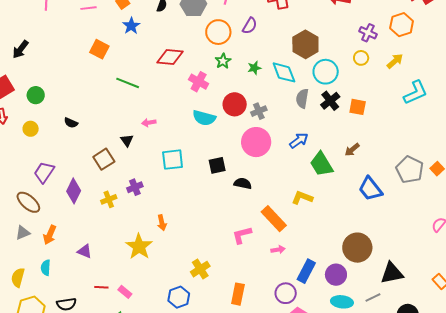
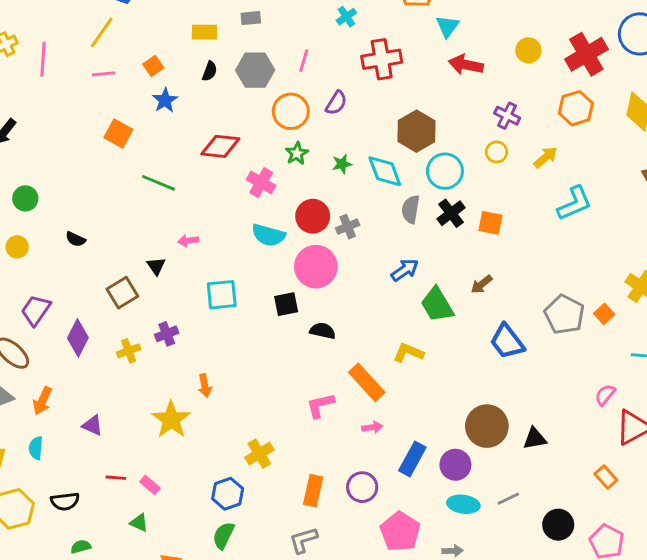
orange hexagon: (402, 25) -> (576, 108), moved
pink circle: (256, 142) -> (316, 267), moved
black triangle: (392, 273) -> (535, 439), moved, size x0.7
purple circle: (286, 293) -> (362, 487), moved

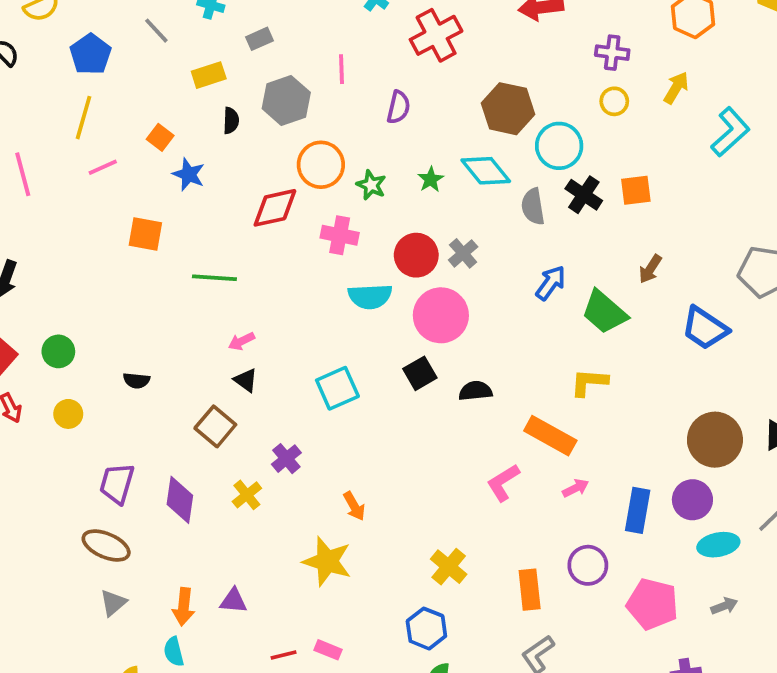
orange circle: (291, 111) -> (321, 165), moved
pink arrow: (188, 241) -> (241, 341), moved
orange arrow: (42, 401) -> (184, 607), moved

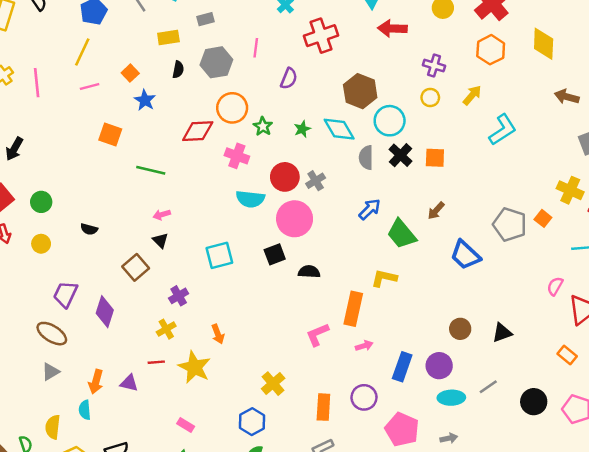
orange rectangle: (550, 436) -> (353, 309), turned 64
brown circle: (715, 440) -> (460, 329), size x0.6
yellow cross: (247, 495) -> (166, 329), moved
red line: (284, 655) -> (156, 362), moved

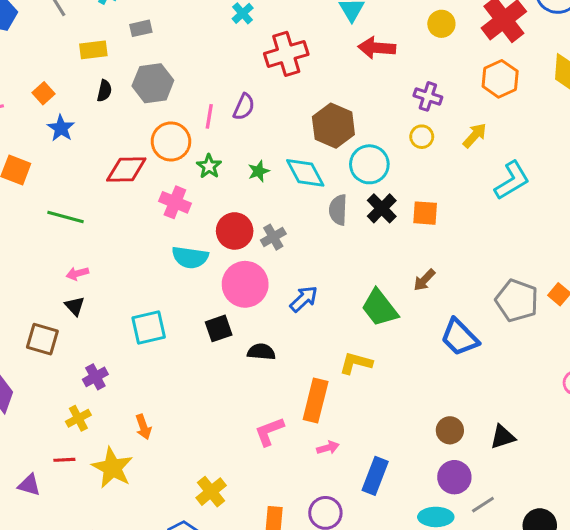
pink line: (256, 48) -> (209, 116), moved
blue arrow: (370, 209) -> (304, 299), moved
brown square: (136, 267) -> (42, 339), turned -35
purple circle: (439, 366) -> (454, 477), moved

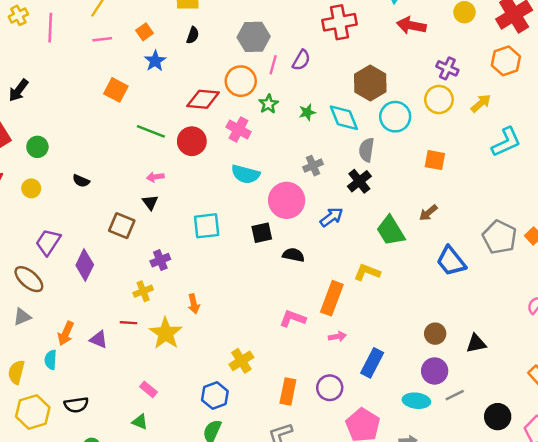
gray hexagon: (153, 83) -> (254, 37), moved
yellow circle: (422, 137) -> (439, 100), size x1.5
black cross: (382, 208) -> (359, 181), moved
red circle: (235, 231) -> (192, 141), moved
pink L-shape: (269, 431) -> (293, 319), turned 35

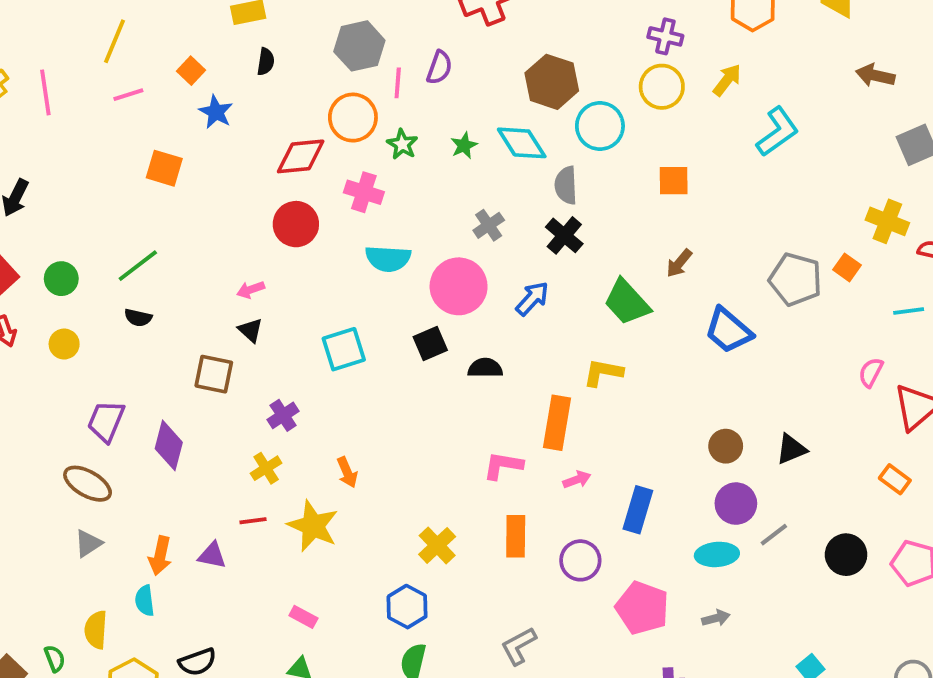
green line: (151, 131) -> (138, 266), moved, turned -48
orange rectangle: (288, 391) -> (516, 536), moved

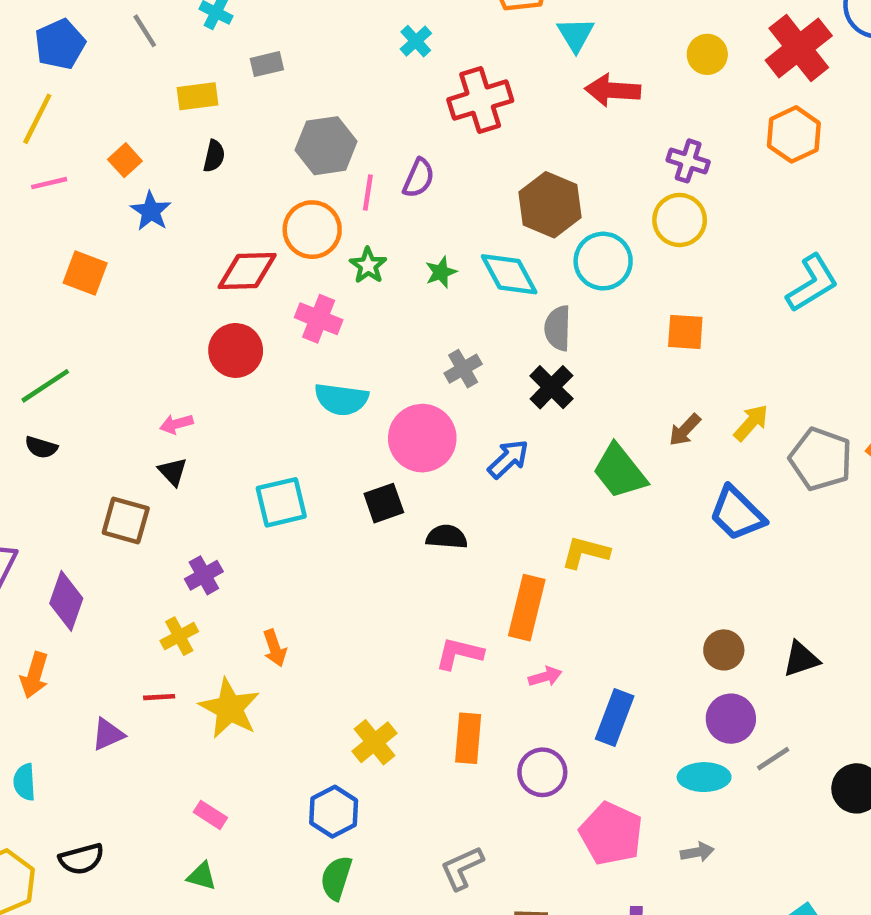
yellow arrow: (727, 80) -> (751, 423), moved
purple triangle: (212, 555) -> (108, 734), turned -40
orange arrow: (160, 556) -> (34, 675), moved

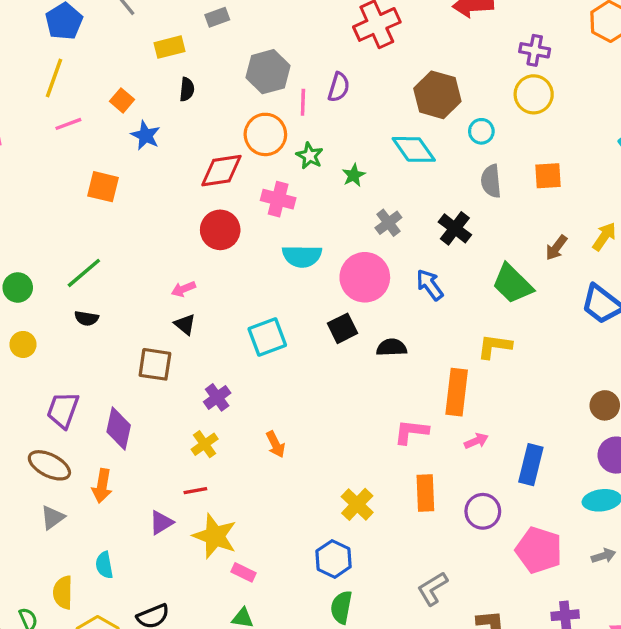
cyan circle: (603, 261) -> (481, 131), size x0.6
green star: (441, 272) -> (354, 175), moved
gray semicircle: (558, 328) -> (491, 181), moved
blue arrow: (508, 459) -> (430, 285), turned -76
yellow star: (230, 708) -> (215, 536), moved

